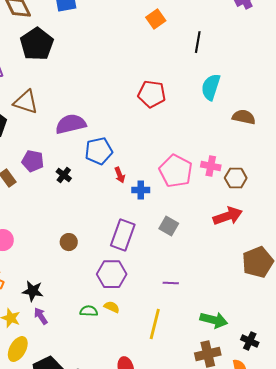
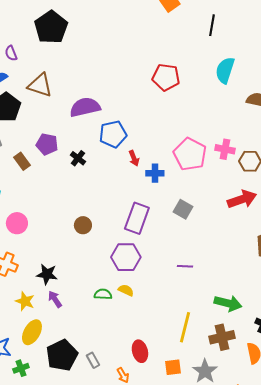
yellow line: (155, 324) -> (185, 327), moved

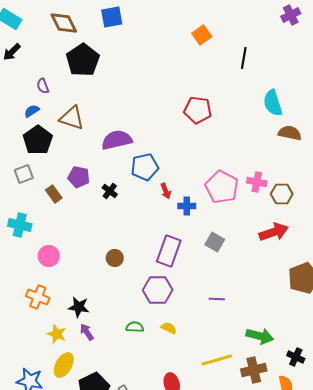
cyan semicircle: (225, 70) -> (273, 103), moved, turned -36
yellow semicircle: (126, 290) -> (169, 328), moved
yellow line: (185, 327) -> (217, 360), turned 60

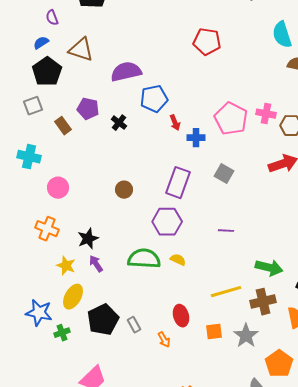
black star: (79, 307) -> (88, 239), turned -30
green semicircle: (135, 327) -> (144, 259), size x1.8

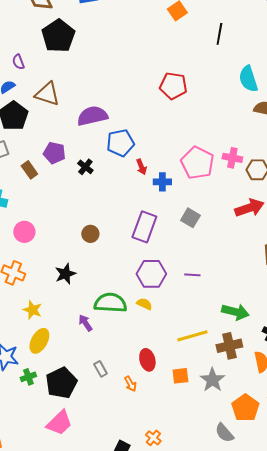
purple hexagon: (167, 222) -> (151, 274), moved
black star: (88, 239) -> (65, 274), moved
purple arrow: (96, 264) -> (85, 323), moved
black pentagon: (103, 320) -> (61, 383), moved

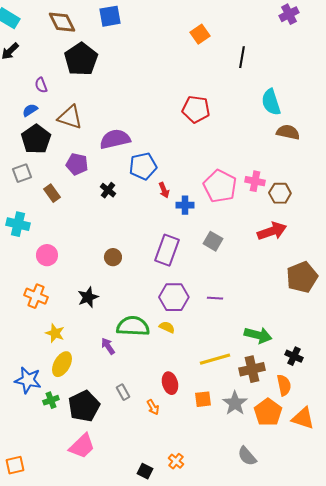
purple pentagon: (54, 153) -> (77, 164), moved
orange pentagon: (245, 408) -> (268, 412), moved

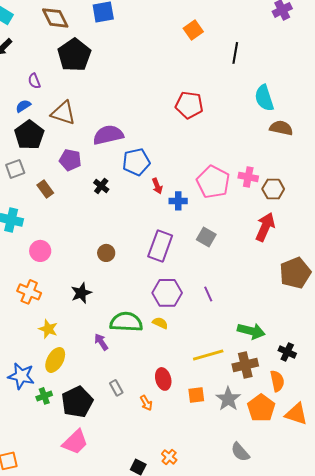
red arrow: (272, 231) -> (265, 227), turned -48
purple line: (215, 298) -> (208, 294), turned 63

